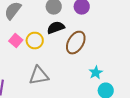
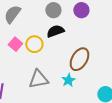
brown ellipse: (76, 43) -> (79, 59), moved
cyan star: (96, 73) -> (68, 80), moved

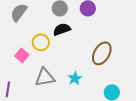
pink square: (15, 44) -> (22, 55), moved
brown ellipse: (79, 59) -> (102, 53), moved

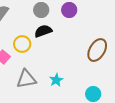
brown ellipse: (102, 53) -> (97, 50), moved

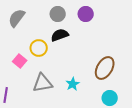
brown ellipse: (97, 50) -> (105, 68), moved

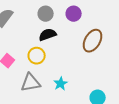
yellow circle: (39, 48) -> (37, 56), moved
brown ellipse: (105, 68) -> (93, 41), moved

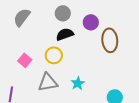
purple circle: (74, 14) -> (91, 22), moved
brown ellipse: (93, 41) -> (110, 40), turned -35

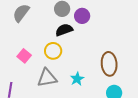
purple circle: (91, 22) -> (82, 16), moved
brown ellipse: (110, 40) -> (109, 64), moved

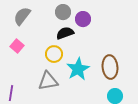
pink square: (24, 56) -> (17, 46), moved
cyan star: (77, 79) -> (78, 69), moved, size x1.6

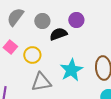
gray circle: (63, 12) -> (42, 21), moved
yellow circle: (54, 54) -> (32, 55), moved

